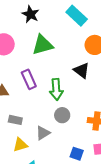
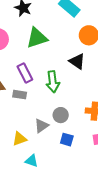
gray circle: (62, 115) -> (61, 115), moved
gray rectangle: (15, 120) -> (20, 95), moved
blue square: (77, 154) -> (67, 140), moved

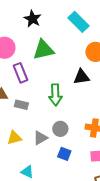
black triangle: (77, 61) -> (81, 77), turned -48
purple rectangle: (25, 73) -> (20, 73), moved
yellow triangle: (20, 139) -> (14, 138), moved

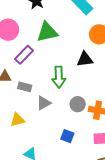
purple rectangle: (20, 73) -> (24, 55), turned 66
gray circle: (60, 129) -> (78, 104), moved
gray triangle: (40, 138) -> (44, 103), moved

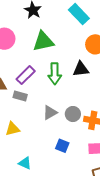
purple rectangle: (24, 55) -> (26, 75), moved
green arrow: (59, 77) -> (55, 74), moved
gray triangle: (44, 103) -> (50, 113), moved

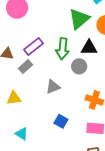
green triangle: (43, 41) -> (79, 19), moved, turned -35
gray rectangle: (20, 96) -> (26, 67), turned -64
gray circle: (73, 114) -> (79, 66), moved

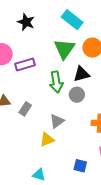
purple rectangle: (34, 46) -> (25, 65), moved, turned 36
yellow triangle: (14, 98) -> (47, 139), moved
blue square: (61, 121) -> (80, 166), moved

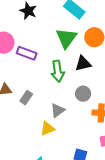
purple rectangle: (25, 65) -> (27, 53), turned 36
gray circle: (77, 95) -> (83, 94), moved

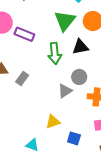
gray triangle: (58, 110) -> (65, 91), moved
yellow triangle: (47, 129) -> (53, 122), moved

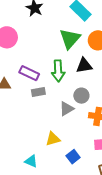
purple rectangle: (24, 34) -> (29, 73), moved
gray rectangle: (22, 78) -> (38, 92), moved, turned 40
blue square: (74, 138) -> (73, 157), turned 32

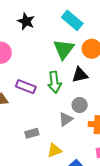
gray rectangle: (38, 92) -> (32, 133), moved

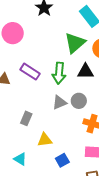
gray triangle: (66, 119) -> (59, 102), moved
gray rectangle: (32, 133) -> (26, 118), turned -64

